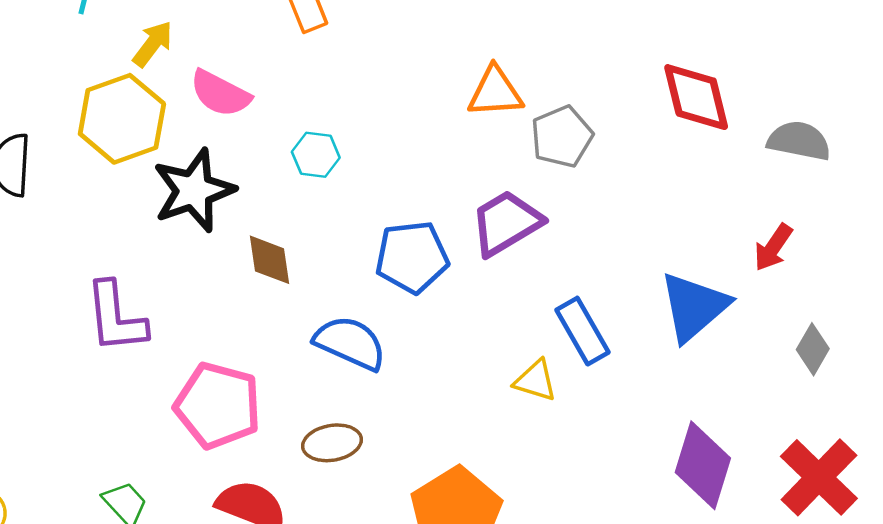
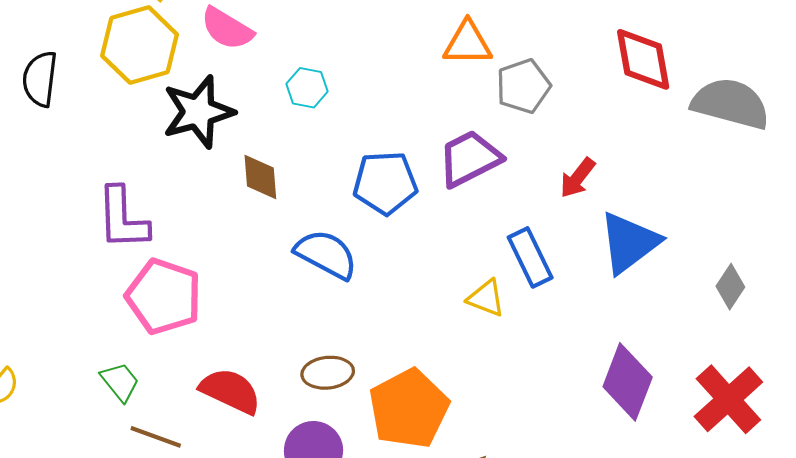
gray semicircle: (799, 141) -> (731, 104), size x1.4
red arrow: (773, 247) -> (577, 178), moved
pink pentagon: (218, 406) -> (164, 296), moved
brown ellipse: (332, 443) -> (328, 373), moved

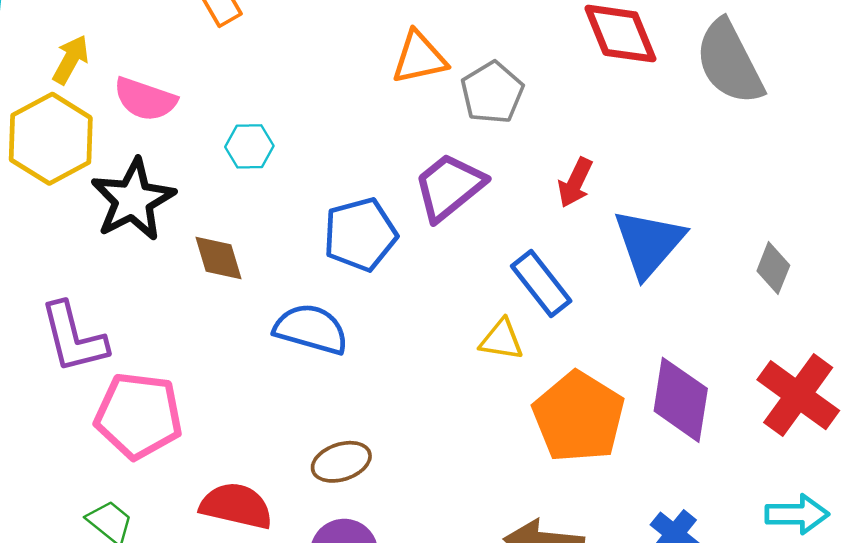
gray semicircle: (731, 104) -> (729, 62), turned -120
orange pentagon: (409, 409) -> (579, 417), moved

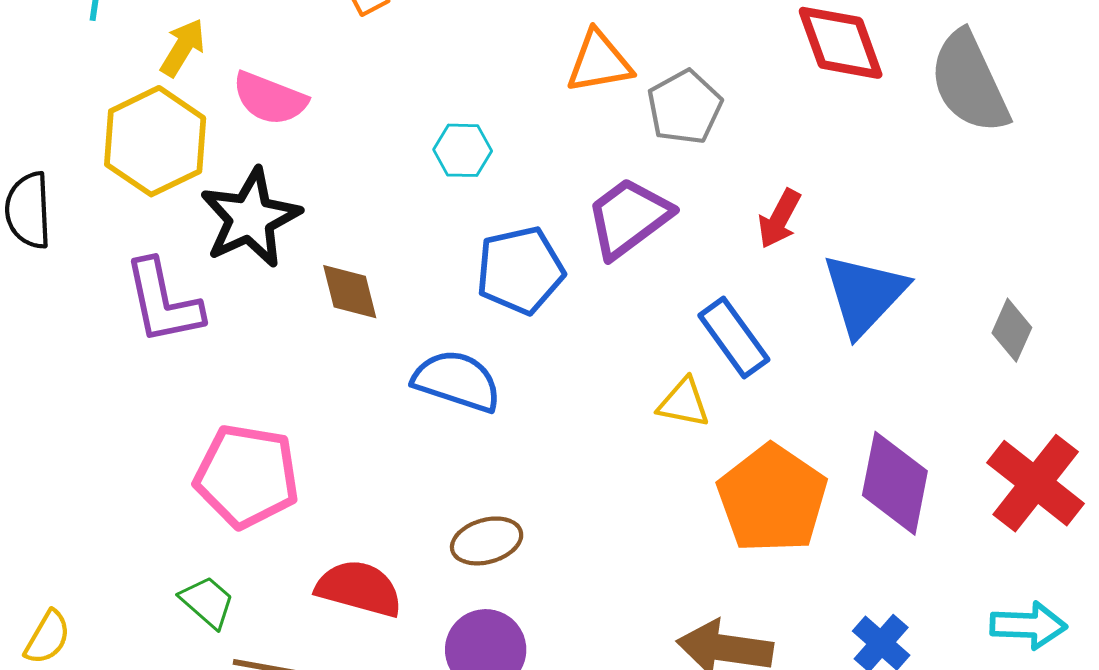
cyan hexagon: (249, 146) -> (463, 150), moved
purple L-shape: (74, 338) -> (163, 302), moved

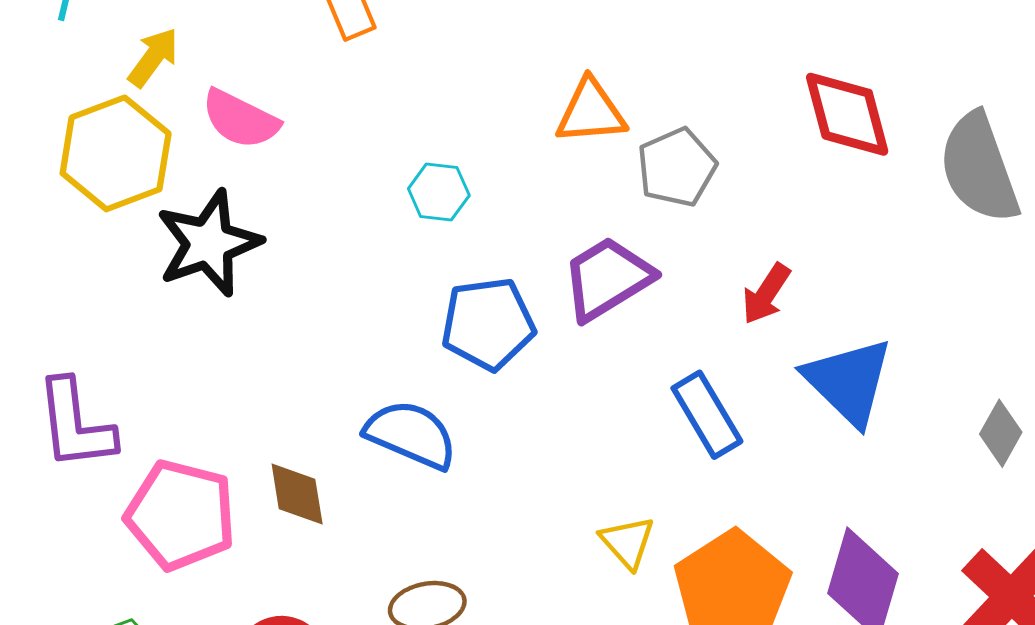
brown diamond: (350, 292) -> (297, 494), moved
blue triangle: (864, 294) -> (849, 381), turned -34
purple L-shape: (163, 302) -> (75, 424), moved
yellow triangle: (684, 403) -> (627, 542), moved, turned 32

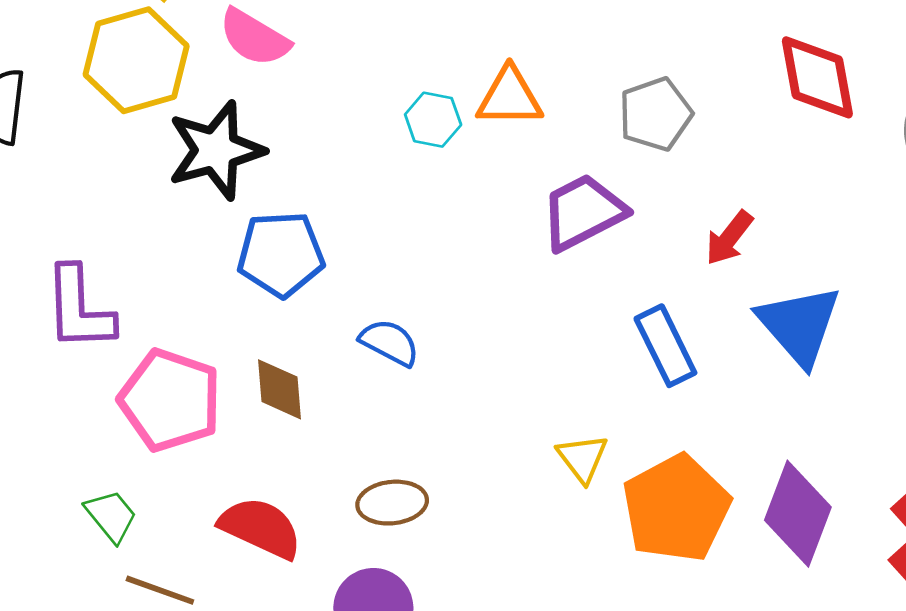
orange triangle: (591, 112) -> (510, 97), moved
blue pentagon: (488, 324) -> (281, 254), moved
blue semicircle: (411, 435) -> (390, 342), size x0.7

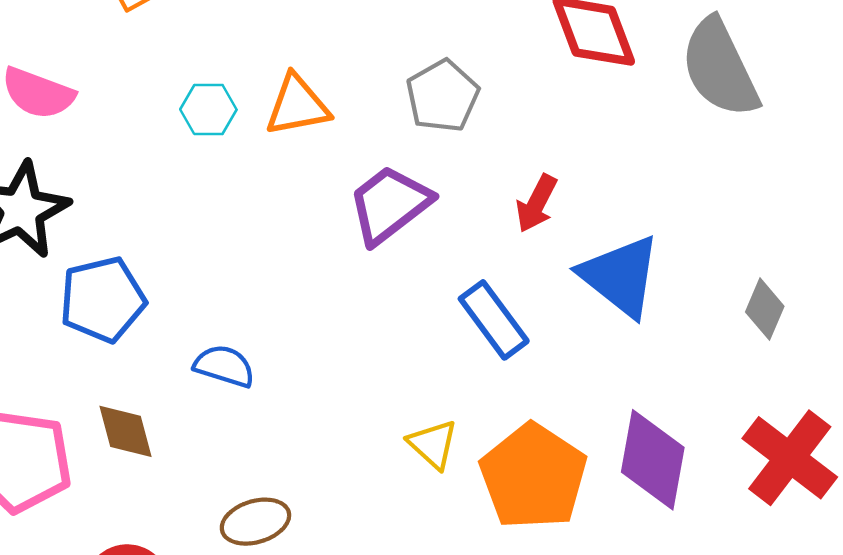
cyan hexagon: (433, 120) -> (208, 109), moved

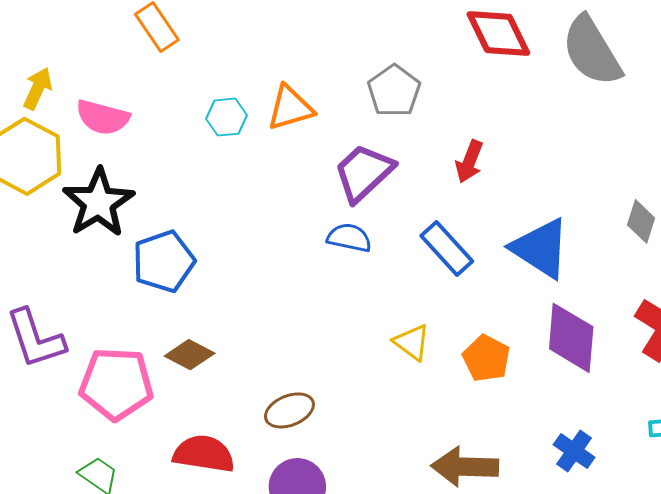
blue triangle: (620, 276) -> (541, 248), moved
blue semicircle: (224, 366) -> (349, 238), moved
brown diamond: (126, 431) -> (190, 355), turned -42
orange pentagon: (533, 476) -> (486, 358), size x0.6

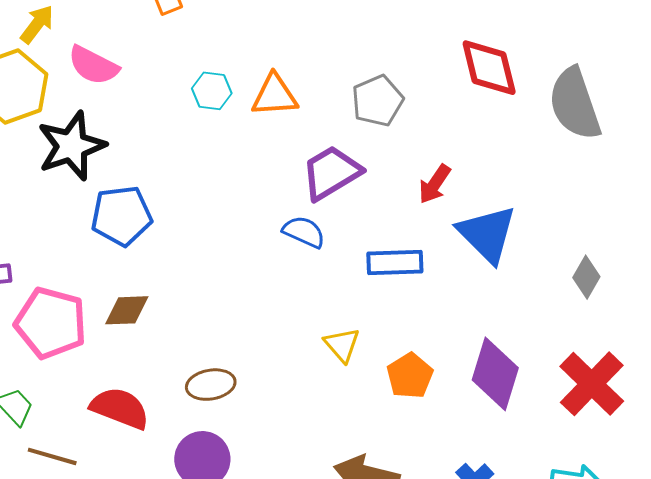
blue rectangle: (447, 248) -> (395, 262), turned -62
blue triangle: (541, 248) -> (487, 234), moved
brown diamond: (190, 355) -> (127, 310), turned -42

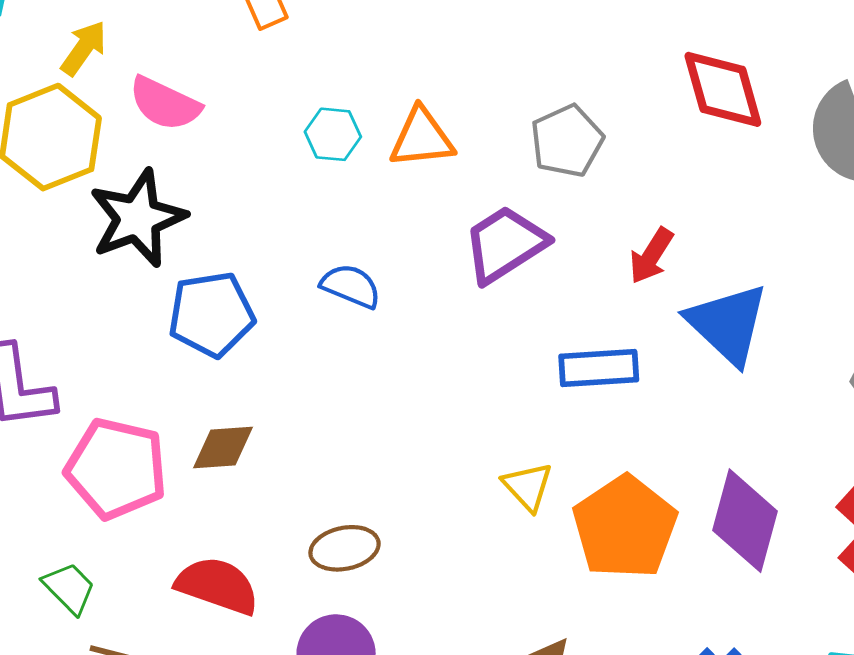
blue semicircle: (304, 232) -> (351, 286), moved
orange pentagon: (410, 376) -> (625, 527), size x1.6

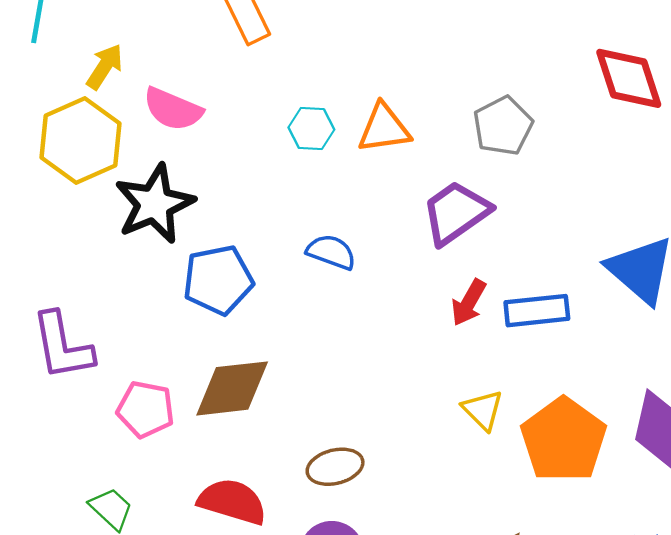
red arrow: (651, 256) -> (469, 303), moved
brown diamond: (223, 447) -> (232, 388), size x1.5
pink pentagon: (116, 469) -> (146, 409), size x0.7

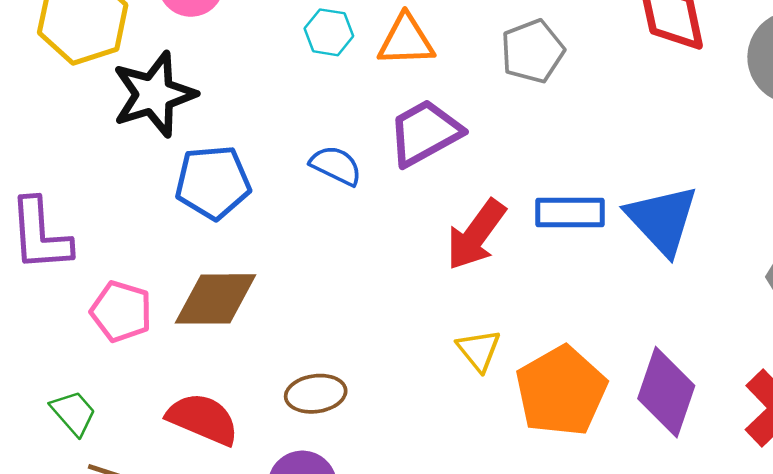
purple trapezoid: (456, 213) -> (425, 133), moved
red arrow: (469, 303) -> (476, 235), size x1.5
blue rectangle: (537, 311) -> (570, 212), moved

